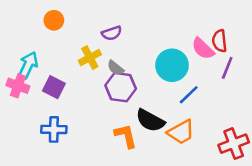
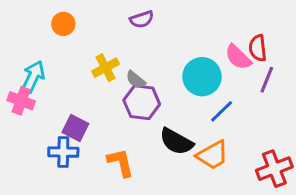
purple semicircle: (112, 33) -> (142, 19), moved
purple square: (54, 87) -> (75, 128), moved
orange L-shape: (126, 136) -> (121, 163), moved

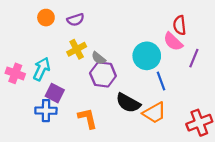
purple semicircle: (142, 19) -> (76, 20), moved
red semicircle: (258, 48) -> (180, 25), moved
cyan arrow: (33, 77) -> (42, 69), moved
blue line: (222, 111) -> (161, 81), turned -66

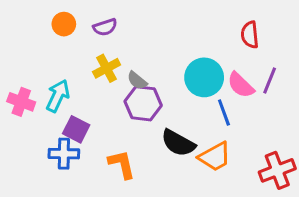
pink semicircle: (173, 42) -> (241, 85), moved

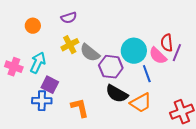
orange circle: (64, 24) -> (33, 26), moved
red semicircle: (250, 35) -> (167, 43), moved
gray semicircle: (137, 80) -> (90, 53), size x1.5
purple hexagon: (143, 103) -> (111, 67), moved

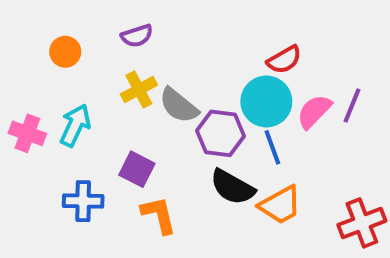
red semicircle: (167, 43) -> (284, 60), moved, turned -114
pink semicircle: (158, 56) -> (314, 111), turned 90
blue line: (147, 74) -> (272, 147), moved
purple square: (50, 85) -> (137, 169), moved

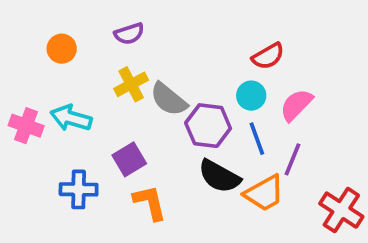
cyan circle: (266, 101) -> (251, 96), size x0.6
purple line: (352, 105) -> (293, 159), moved
cyan arrow: (75, 125) -> (71, 118), turned -99
purple square: (137, 169) -> (129, 159), turned 32
red cross: (362, 223) -> (341, 210), turned -36

